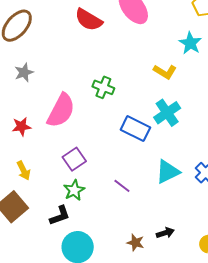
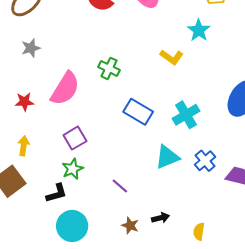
cyan cross: (167, 113) -> (186, 115), moved
yellow arrow: (24, 170) -> (24, 146), turned -150
purple line: (122, 186) -> (120, 186), moved

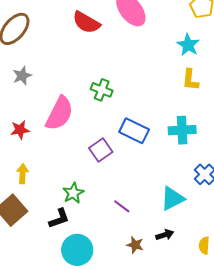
yellow L-shape: (172, 57) -> (190, 80), moved, turned 65
cyan cross: (186, 115) -> (182, 130), turned 32
purple square: (75, 138) -> (101, 150), moved
cyan triangle: (167, 157) -> (172, 199), moved

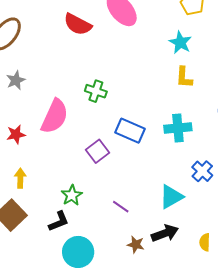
black arrow: (165, 235) -> (165, 233), size x1.5

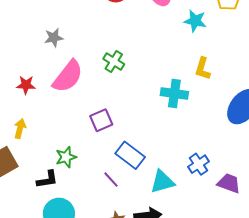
cyan star: (180, 43) -> (195, 21), moved, turned -30
gray star: (16, 80) -> (54, 38), moved
cyan cross: (178, 128) -> (174, 93), moved
blue rectangle: (130, 131) -> (130, 155), moved

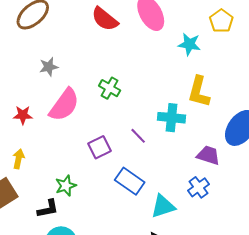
yellow L-shape: (203, 69) -> (199, 92), size x1.4
purple line: (111, 180) -> (138, 136), moved
purple trapezoid: (229, 183) -> (208, 155), moved

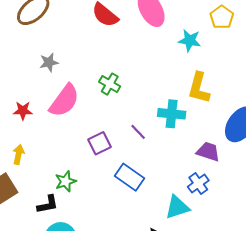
cyan triangle: (163, 206) -> (177, 207), moved

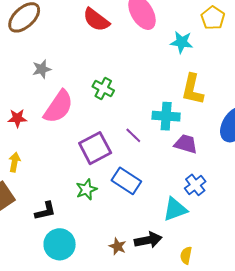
purple square: (99, 143) -> (95, 148), size x1.4
purple trapezoid: (208, 152) -> (186, 144), moved
green star: (66, 181) -> (86, 189), moved

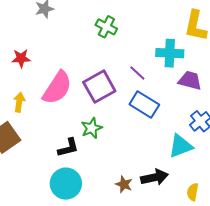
pink semicircle: (58, 107) -> (57, 88), moved
blue rectangle: (126, 181) -> (144, 105), moved
black L-shape: (45, 211) -> (68, 148), moved

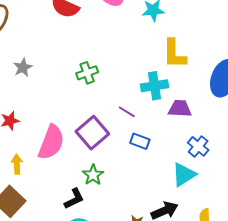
green cross: (106, 27) -> (87, 73), turned -35
blue rectangle: (144, 105) -> (140, 141), size x0.7

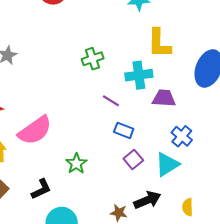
green cross: (87, 73) -> (93, 59), moved
purple square: (92, 133) -> (133, 159), moved, size x0.6
pink semicircle: (51, 142) -> (35, 130), turned 33
black L-shape: (74, 199) -> (41, 189), moved

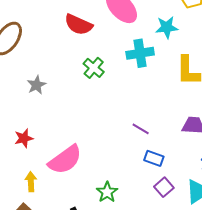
green cross: (93, 59) -> (94, 68), moved, turned -30
cyan cross: (139, 75) -> (140, 53), moved

